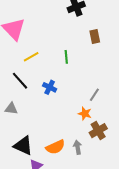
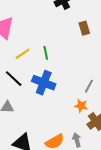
green line: (66, 57) -> (46, 53), moved
blue cross: (50, 87) -> (44, 83), size x1.6

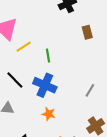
yellow line: (23, 54) -> (24, 47), moved
orange star: (81, 106) -> (49, 114), moved

